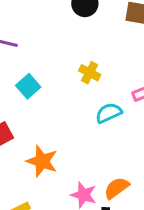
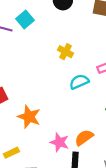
cyan square: (28, 86) -> (25, 19), moved

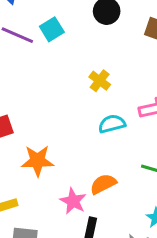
orange star: (29, 117) -> (38, 161), turned -30
orange semicircle: (84, 138) -> (103, 184), moved

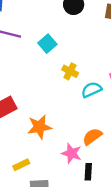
cyan square: (52, 29) -> (47, 44), moved
yellow cross: (100, 81) -> (70, 71), moved

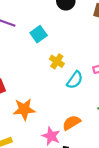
cyan semicircle: (91, 90) -> (75, 80), turned 144

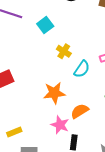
orange star: (24, 109) -> (54, 93), moved

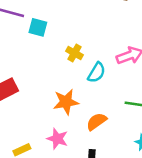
cyan square: (45, 25) -> (38, 27), moved, turned -35
pink star: (60, 125) -> (57, 139), moved

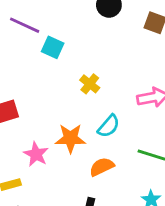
cyan semicircle: (97, 73) -> (109, 126), moved
pink star: (57, 139) -> (36, 154), moved

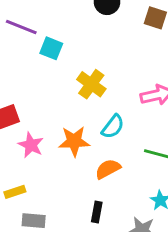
yellow cross: (90, 84) -> (91, 84), size x1.4
pink star: (36, 154) -> (31, 145), moved

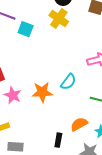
yellow cross: (91, 84) -> (59, 18), moved
orange semicircle: (108, 169) -> (79, 124), moved

